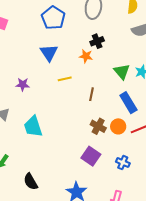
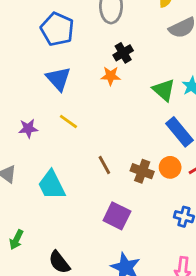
yellow line: (65, 79) -> (68, 122), moved, turned 56
brown line: (92, 94) -> (104, 165), moved, turned -32
purple square: (91, 156) -> (117, 216), moved

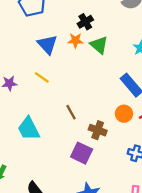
blue triangle: (58, 79) -> (47, 45), moved
green triangle: (164, 90) -> (99, 45), moved
brown cross: (142, 171) -> (98, 130), moved

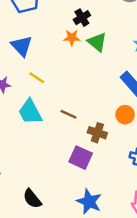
blue triangle: (47, 45) -> (22, 46), moved
brown line: (71, 112) -> (69, 114), turned -35
cyan trapezoid: (29, 129) -> (30, 112), moved

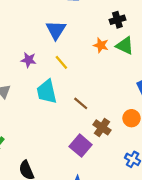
orange star: (72, 38) -> (101, 45), moved
green triangle: (97, 42) -> (125, 46), turned -30

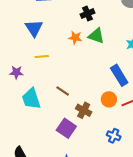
purple star: (29, 60) -> (16, 72), moved
yellow line: (61, 62) -> (42, 56), turned -48
cyan trapezoid: (47, 92) -> (31, 99), moved

